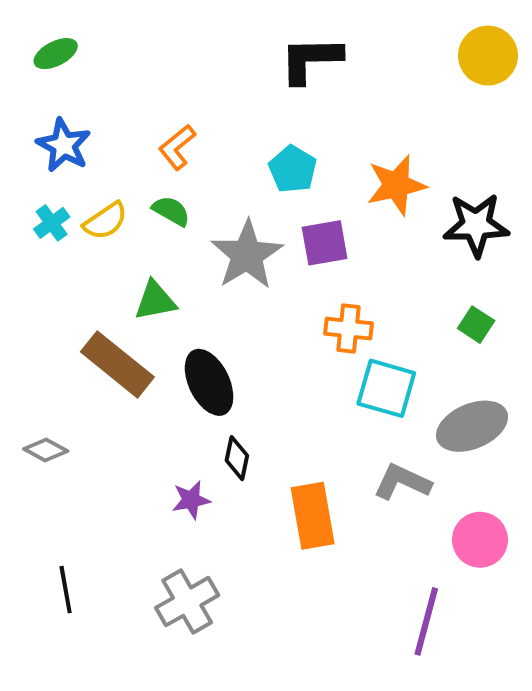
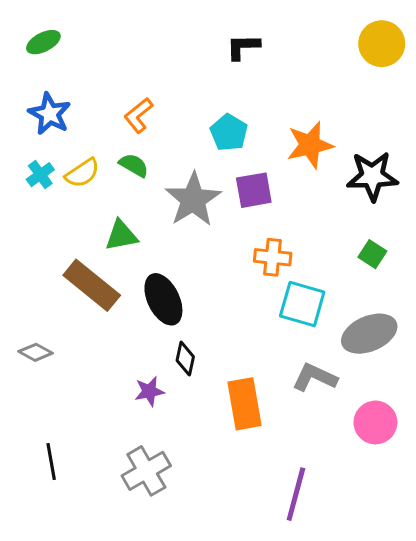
black L-shape: (311, 60) -> (243, 47), size x0.7
purple line: (426, 621) -> (296, 494), moved

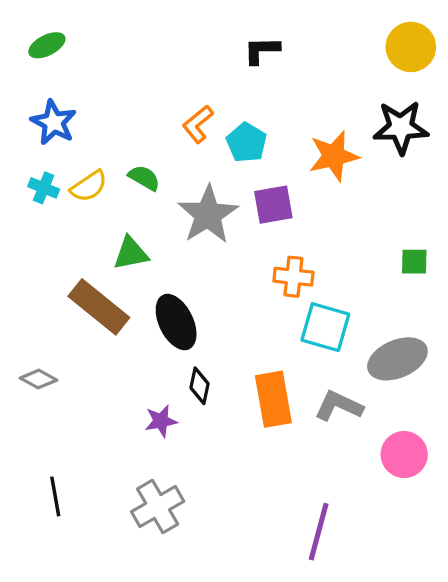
orange L-shape: (138, 115) -> (198, 124), moved
cyan cross: (40, 175) -> (44, 188), turned -32
black star: (372, 176) -> (401, 127), moved
green square: (372, 254) -> (414, 262), moved, turned -32
orange rectangle: (244, 404) -> (273, 399), moved

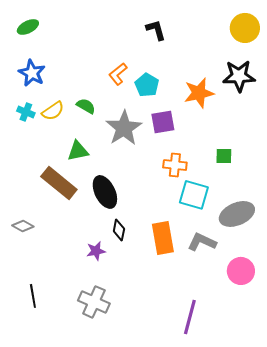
black L-shape: (262, 50) -> (156, 30), turned 75
green square: (414, 262) -> (224, 156), moved
gray cross: (158, 507) -> (94, 302), turned -36

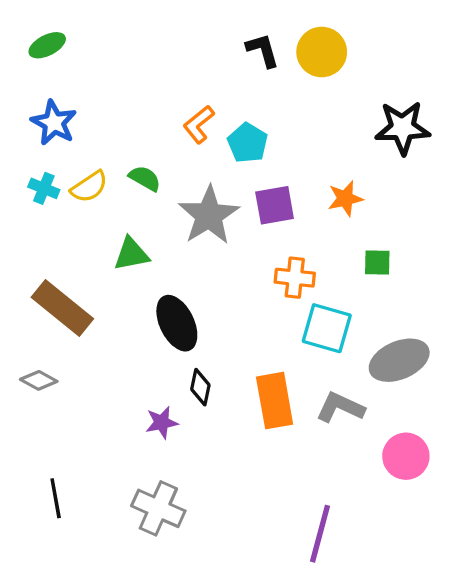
yellow circle: (245, 28) -> (322, 52), moved
orange star: (199, 93) -> (345, 199), moved, size x0.7
brown rectangle: (59, 183) -> (62, 308), moved

